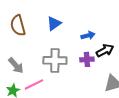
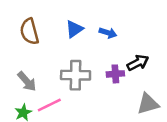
blue arrow: (88, 35) -> (108, 33), moved, turned 32

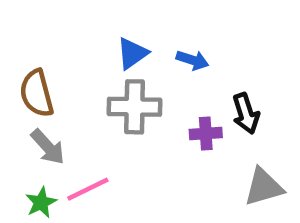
brown semicircle: (29, 32) -> (37, 93), moved
black arrow: (138, 63) -> (246, 113), turned 100
gray cross: (76, 75) -> (135, 107), moved

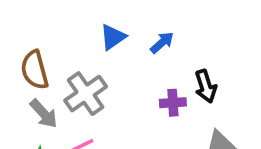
blue arrow: (192, 60) -> (162, 43), turned -60
gray cross: (135, 107) -> (86, 94), moved, turned -36

